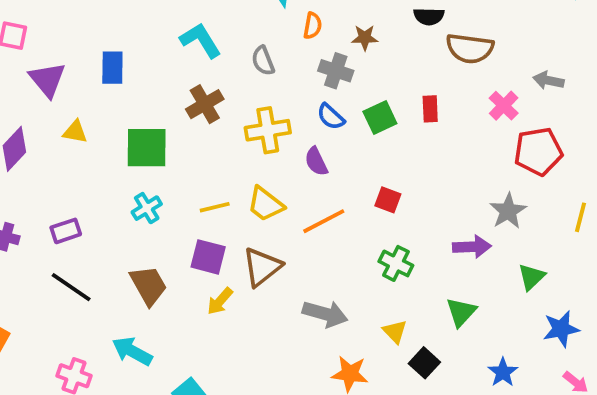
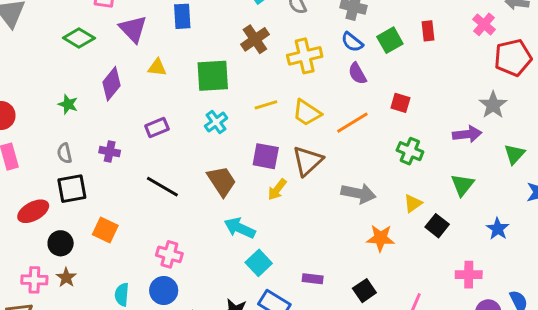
purple semicircle: (316, 161) -> (357, 73), moved
yellow line: (215, 207) -> (266, 105), moved
purple rectangle: (66, 231) -> (157, 128), moved
yellow triangle: (395, 332) -> (413, 203), turned 42
cyan arrow: (132, 351) -> (240, 228), moved

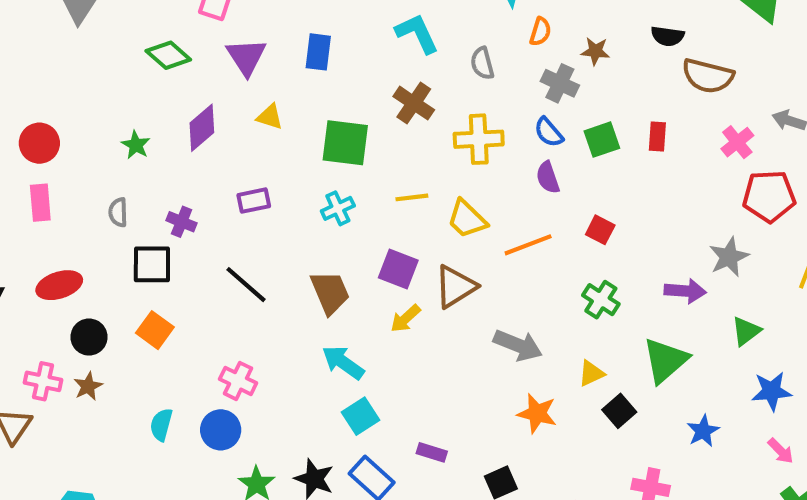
brown cross: (255, 39) -> (414, 103), turned -32
green triangle: (462, 185) -> (665, 360), size x1.4
black square: (72, 189) -> (152, 264), moved

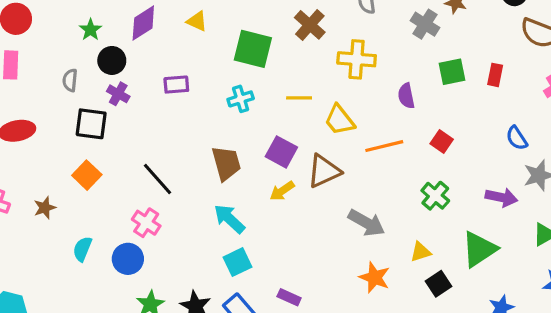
blue semicircle: (549, 132) -> (517, 138), moved
black line: (246, 285) -> (157, 179), moved
black circle: (89, 337) -> (112, 60), moved
brown star: (88, 386) -> (45, 208), moved

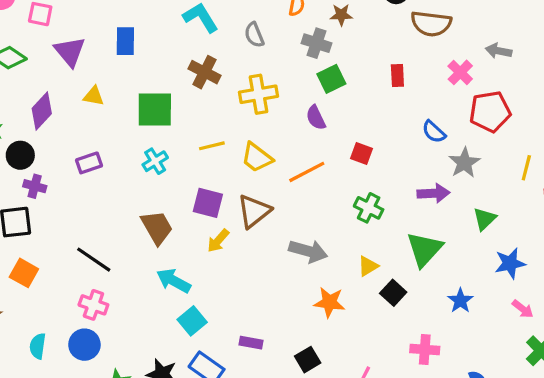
green square: (452, 72) -> (331, 79), moved

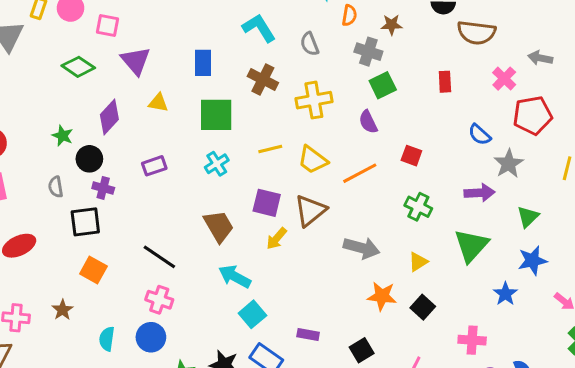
blue rectangle: (125, 41) -> (203, 63), moved
blue star: (510, 263) -> (532, 260), moved
black square: (393, 293) -> (423, 307), moved

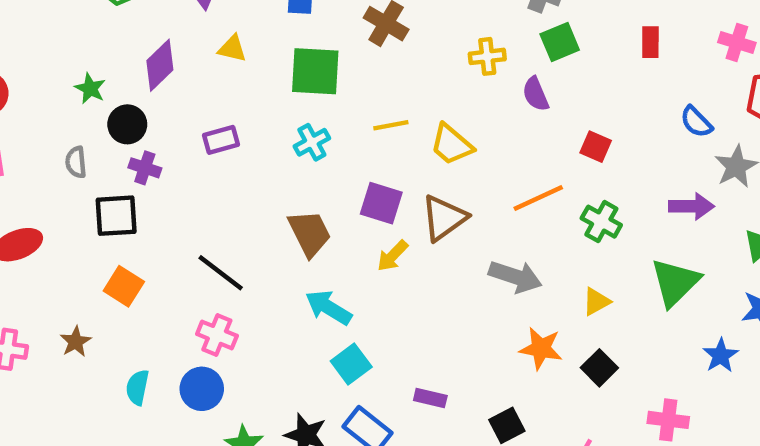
pink cross: (504, 79) -> (737, 42), turned -30
yellow cross: (314, 100) -> (487, 56), moved, size x0.7
orange line: (360, 173) -> (538, 198), moved

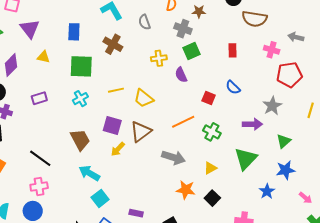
blue semicircle: (696, 122) -> (233, 87), moved
pink cross: (217, 335) -> (39, 186), turned -30

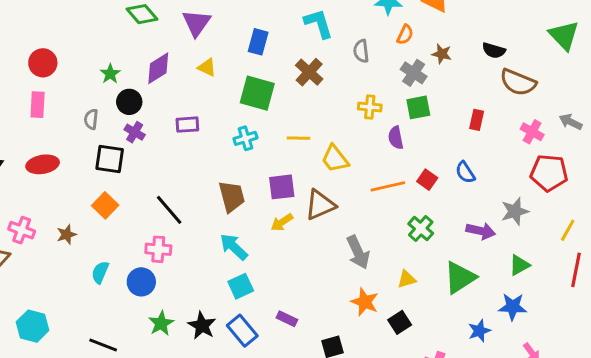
orange line: (183, 122) -> (388, 186), moved
purple square: (112, 125) -> (282, 187), turned -36
gray arrow: (173, 157) -> (358, 252), turned 35

